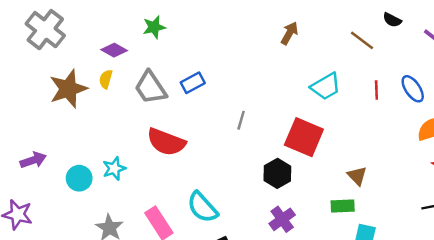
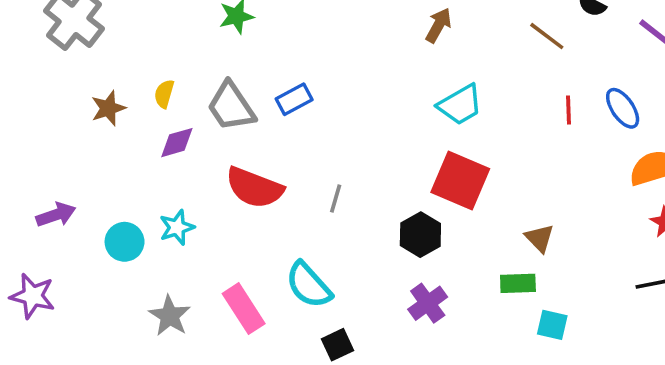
purple diamond: (114, 50) -> (177, 143), moved, turned -45
cyan trapezoid: (326, 86) -> (460, 105), moved
brown star: (68, 89) -> (108, 108), size x0.6
gray line: (241, 120) -> (336, 199), moved

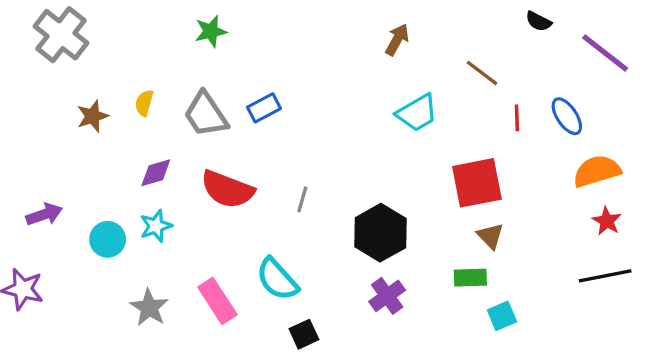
brown line: (547, 36) -> (482, 73), moved
purple diamond: (177, 143) -> (156, 173), moved
red square: (460, 180) -> (477, 183), moved, turned -34
black hexagon: (420, 235) -> (380, 233), size x1.4
cyan square: (552, 325) -> (502, 316), turned -36

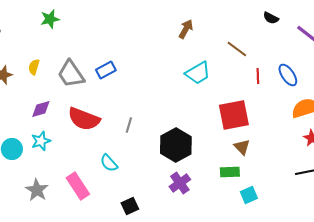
green star: (211, 31) -> (50, 19), moved
cyan semicircle: (277, 279) -> (109, 163), moved, size x0.7

